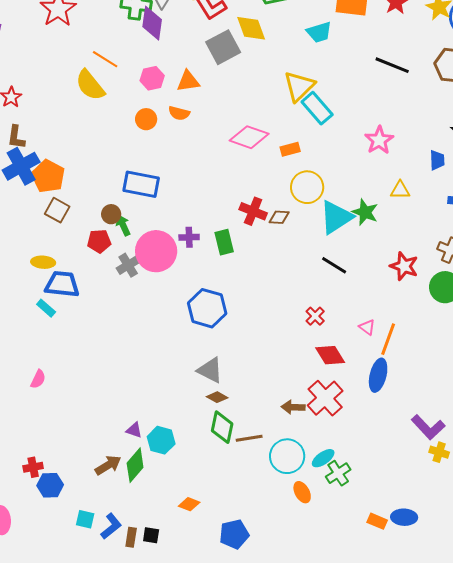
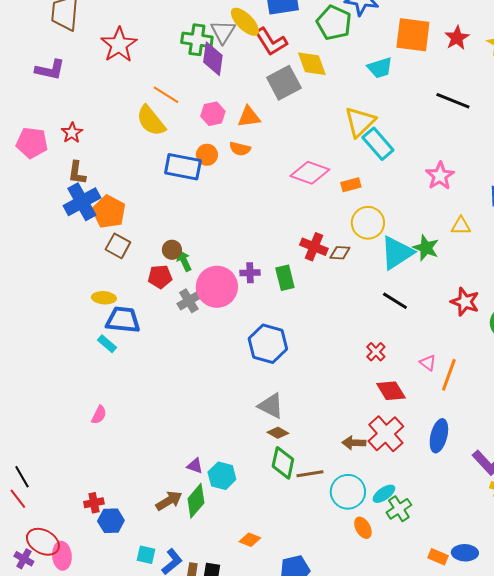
blue rectangle: (141, 184) -> (183, 167), moved
blue ellipse: (378, 375) -> (439, 436), moved

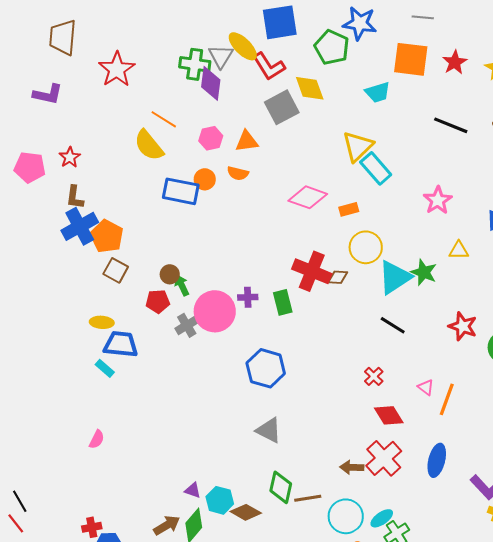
red cross: (314, 247) -> (312, 271), size x1.4
brown diamond: (278, 433) -> (246, 512), moved, size x1.4

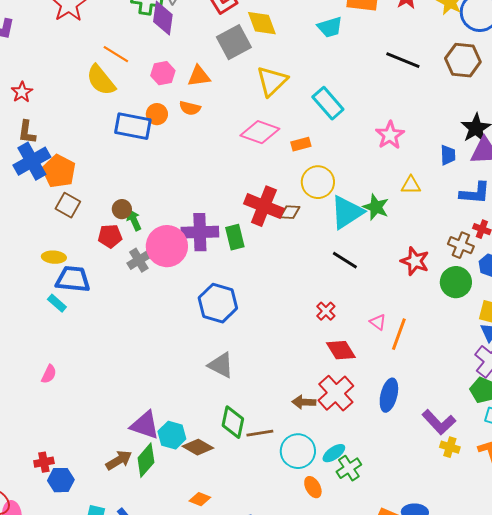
yellow triangle: (358, 146) -> (272, 81), moved
purple cross: (248, 297) -> (200, 232), size x1.8
purple triangle: (193, 490) -> (145, 425), size x1.8

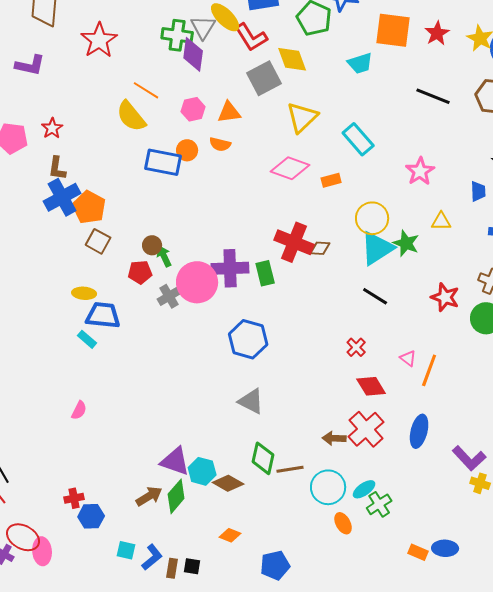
yellow circle: (318, 182) -> (372, 218), moved

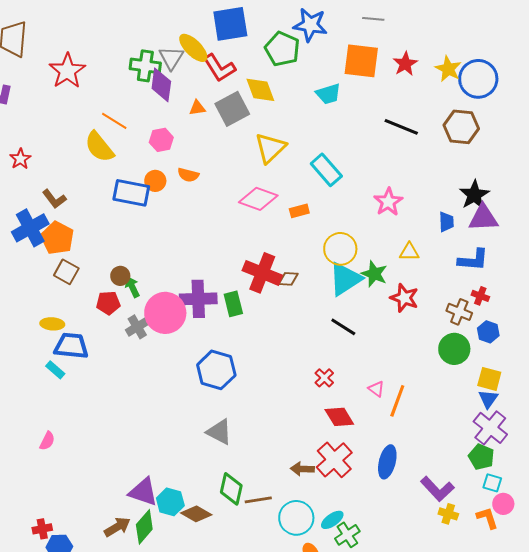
orange triangle: (229, 112) -> (197, 108), moved, size x0.7
brown L-shape: (57, 168) -> (54, 199), moved, turned -45
red star: (445, 297) -> (404, 298), moved

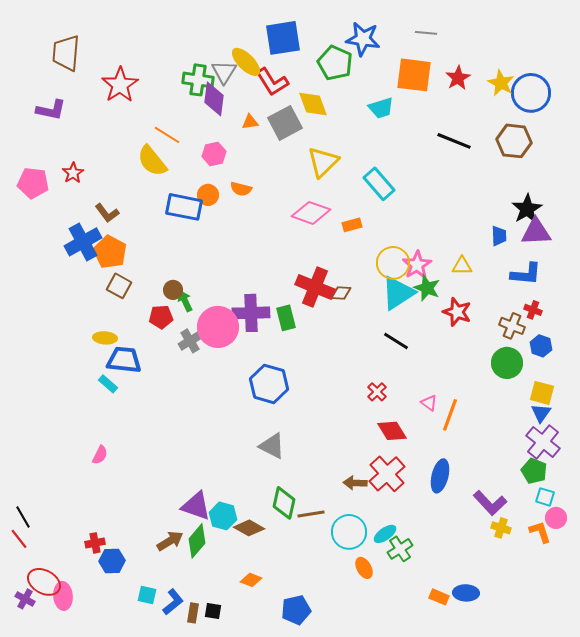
pink star: (388, 202) -> (417, 265), moved

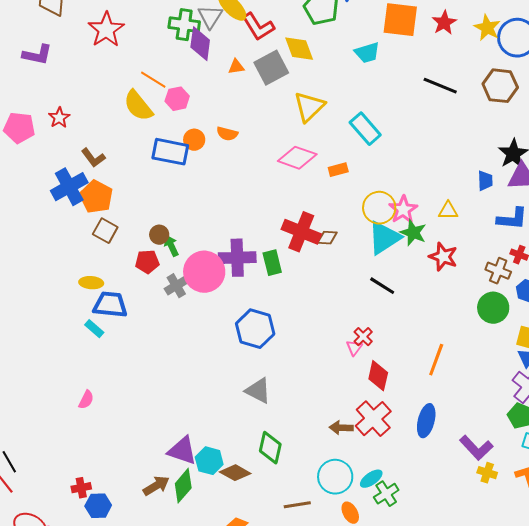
pink hexagon: (214, 154) -> (177, 99), moved
pink triangle: (429, 403) -> (354, 348), moved, turned 30
red diamond: (392, 431) -> (378, 376), turned 44
brown line: (311, 514) -> (297, 505), moved

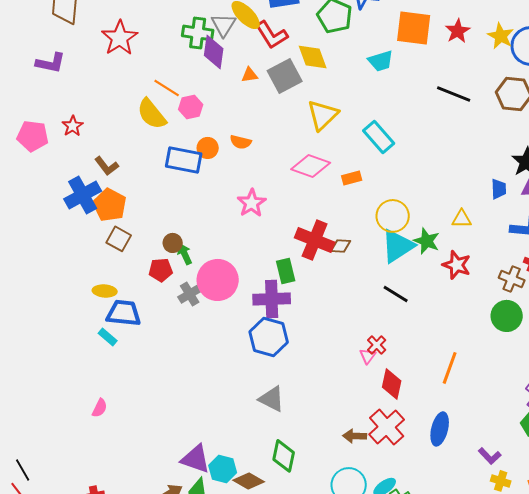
pink star: (403, 210) -> (252, 203), moved
purple cross: (237, 258) -> (272, 299), moved
purple L-shape: (476, 448) -> (490, 456), size x0.7

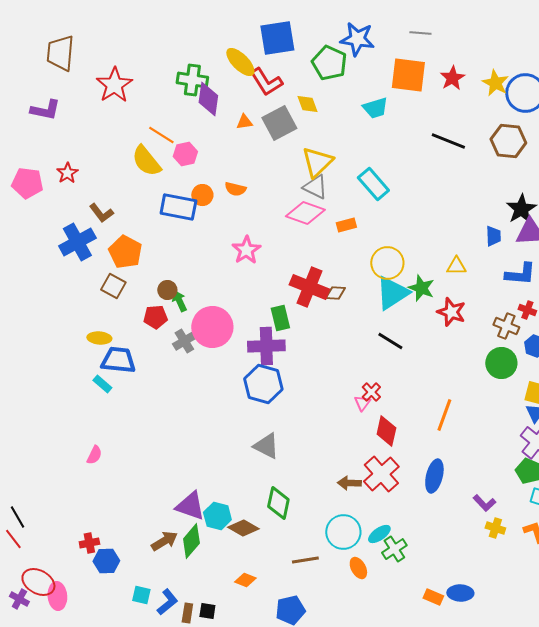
gray triangle: (224, 25) -> (315, 187), moved, turned -36
yellow diamond: (313, 57) -> (307, 104), size x0.7
orange pentagon: (110, 205) -> (125, 252), moved

